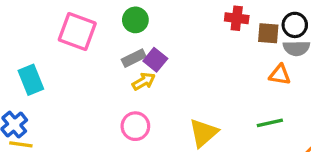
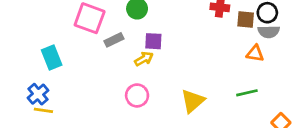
gray rectangle: (134, 58) -> (114, 40), moved
purple square: (155, 60) -> (153, 41), turned -36

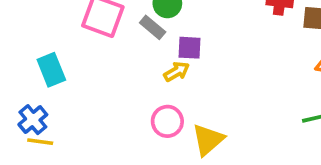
gray rectangle: (114, 40) -> (153, 27), moved, turned 66
yellow triangle: (193, 101) -> (208, 140), moved

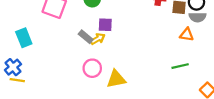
gray rectangle: (153, 27) -> (86, 37), moved
yellow triangle: (208, 140) -> (116, 79), turned 30

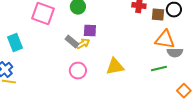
gray semicircle: (198, 17) -> (175, 53), moved
orange triangle: (187, 35) -> (165, 40), size x1.5
yellow triangle: (116, 79) -> (115, 67), moved

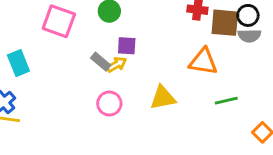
brown square: (158, 15) -> (225, 23), size x1.5
orange triangle: (165, 40) -> (203, 62), moved
gray semicircle: (175, 53) -> (249, 36), moved

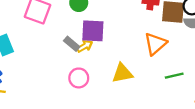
purple square: (127, 46) -> (93, 31), size x1.5
orange triangle: (203, 62) -> (155, 44), turned -50

